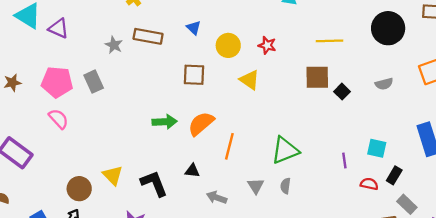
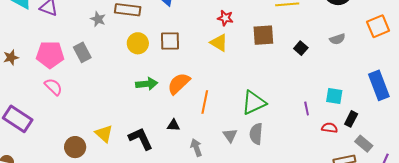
yellow circle: (228, 45) -> (138, 43), moved
red star: (267, 45) -> (225, 18), moved
brown square: (317, 77) -> (263, 35), moved
gray semicircle: (285, 186) -> (256, 134), size x1.5
gray arrow: (217, 197) -> (196, 148), turned 54

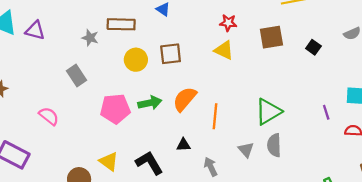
pink pentagon: (50, 55) -> (115, 109), moved

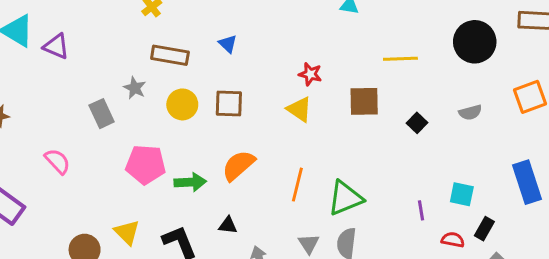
gray star: (90, 38) -> (135, 88), moved
green arrow: (150, 103) -> (190, 182), moved
orange line: (215, 116) -> (297, 185), moved

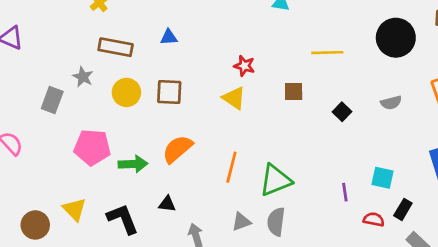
blue triangle: (228, 44) -> (169, 37), turned -48
brown square: (364, 101) -> (294, 91), size x0.7
gray rectangle: (102, 114) -> (52, 100), turned 45
gray triangle: (309, 244) -> (241, 222), turned 42

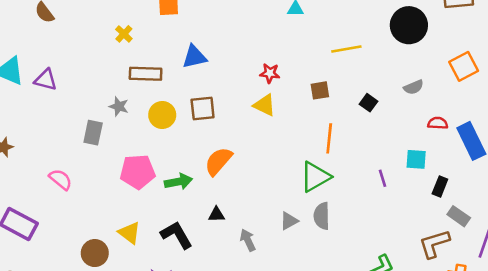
blue triangle: (169, 37) -> (194, 57), size x1.5
orange line: (231, 167) -> (329, 138), moved
red semicircle: (374, 219) -> (438, 123), moved

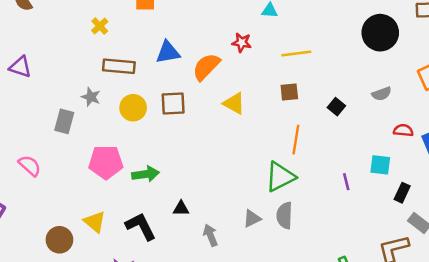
yellow line: (346, 49) -> (296, 53), moved
red star: (270, 73) -> (242, 42), moved
orange semicircle: (218, 161) -> (206, 67), moved

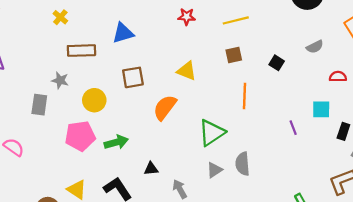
orange semicircle: (206, 67) -> (165, 107), moved
yellow circle: (133, 108) -> (94, 100), moved
green triangle: (280, 177) -> (212, 133), moved

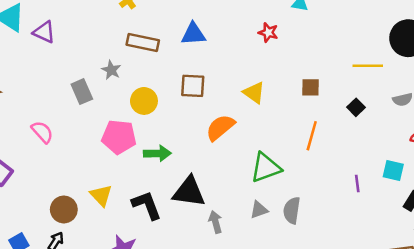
yellow line: (236, 20) -> (368, 66), moved
gray rectangle: (39, 105) -> (82, 92), turned -45
black triangle: (151, 169) -> (189, 192), size x2.0

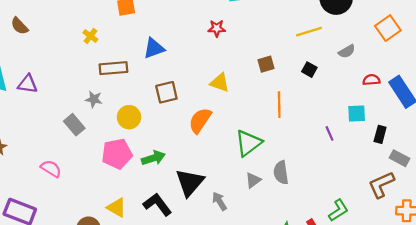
black triangle: (189, 192) -> (190, 182), turned -40

